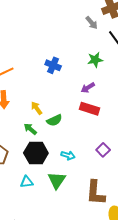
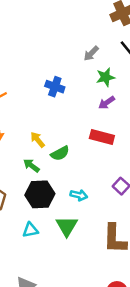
gray arrow: (92, 23) -> (91, 53), moved, turned 88
purple arrow: (88, 88) -> (107, 103), moved

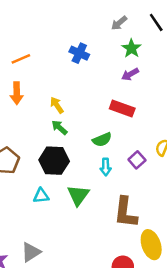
green star: (106, 77) -> (131, 48), turned -30
green semicircle: (60, 153) -> (102, 140), moved
green arrow: (31, 165) -> (59, 128), moved
cyan arrow: (79, 195) -> (106, 167), moved, turned 70

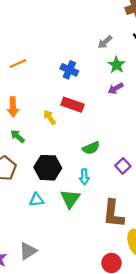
orange line: (21, 59) -> (18, 63), moved
red rectangle: (122, 108) -> (72, 105), moved
green arrow: (59, 128) -> (18, 136), moved
cyan arrow: (106, 167) -> (84, 177), moved

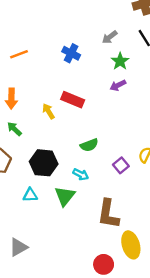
blue cross: (69, 70) -> (71, 53), moved
cyan arrow: (84, 177) -> (81, 174), turned -64

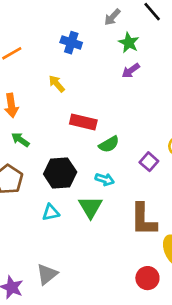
red rectangle: (73, 100) -> (83, 122), moved
yellow arrow: (48, 111) -> (57, 84), moved

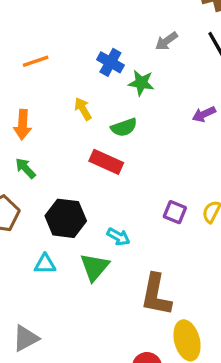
green star: (129, 43) -> (141, 83), moved, turned -30
purple arrow: (131, 71) -> (204, 114), moved
green semicircle: (109, 144) -> (124, 127), moved
purple square: (149, 162) -> (175, 212), moved, turned -30

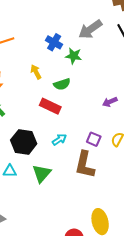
gray arrow: (166, 41) -> (90, 29), size x1.6
purple arrow: (204, 114) -> (110, 102), moved
cyan arrow: (118, 237) -> (59, 140), moved, turned -64
brown L-shape: (156, 295) -> (85, 165), moved

